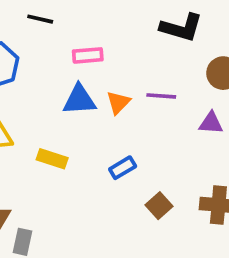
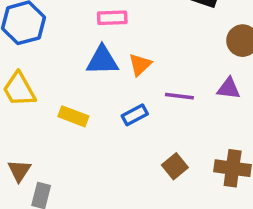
purple line: (161, 96) -> (179, 96), moved
blue rectangle: (123, 168) -> (135, 115), moved

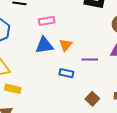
blue rectangle: (135, 115) -> (66, 73), turned 48
yellow rectangle: (73, 116) -> (13, 89), moved

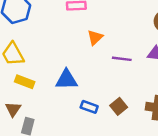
blue triangle: (44, 45) -> (66, 80), moved
blue rectangle: (66, 73) -> (89, 107), moved

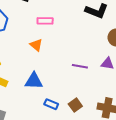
orange triangle: (95, 37) -> (36, 45), moved, turned -40

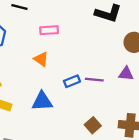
blue rectangle: (51, 104) -> (72, 81), moved, turned -40

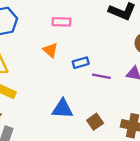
blue rectangle: (72, 81) -> (81, 63), moved
blue triangle: (42, 101) -> (62, 109), moved

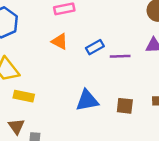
brown square: (95, 122) -> (125, 106), turned -35

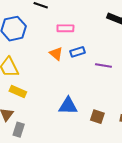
blue rectangle: (95, 47) -> (77, 52), moved
purple line: (120, 56) -> (103, 66), moved

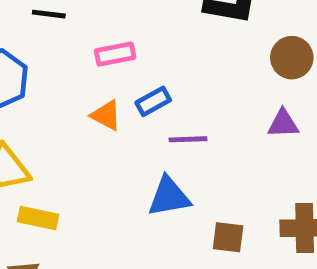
purple line: (103, 66) -> (188, 139), moved
blue triangle: (68, 106) -> (169, 197), moved

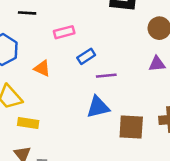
orange triangle: (106, 115) -> (42, 68), moved
brown square: (228, 237) -> (131, 127), size x1.5

